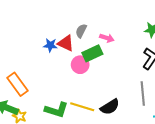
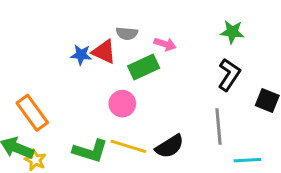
gray semicircle: (81, 31) -> (127, 33), turned -112
pink circle: (80, 65) -> (122, 104), moved

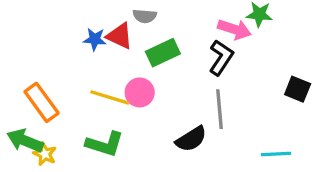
pink arrow: (165, 44) -> (234, 29), moved, size x1.4
black L-shape: (229, 75) -> (221, 58), moved
gray line: (218, 127) -> (219, 109), moved
yellow line: (128, 146) -> (110, 97), moved

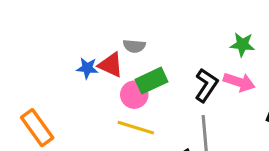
pink arrow: (234, 29) -> (239, 82), moved
pink circle: (140, 92) -> (134, 95), moved
yellow line: (110, 97) -> (136, 128), moved

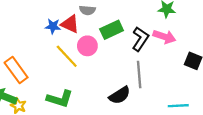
green rectangle: (151, 81) -> (112, 30), moved
yellow line: (136, 128) -> (67, 56), moved, turned 30

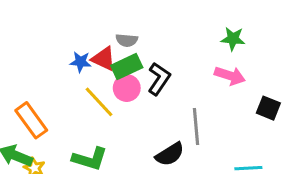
green rectangle: (112, 30) -> (127, 66), moved
black L-shape: (140, 39) -> (159, 79), moved

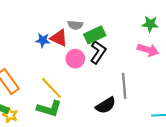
green rectangle: (127, 66) -> (95, 35), moved
yellow line: (99, 102) -> (51, 88), moved

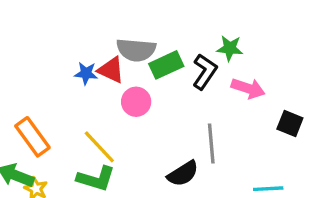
green star: (150, 24) -> (230, 48), moved
gray semicircle: (75, 25) -> (136, 50), size x1.6
black L-shape: (98, 52) -> (205, 72), moved

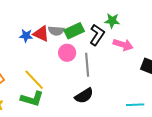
gray semicircle: (136, 50) -> (56, 31), moved, size x0.7
pink circle: (136, 102) -> (67, 53), moved
gray line: (211, 144) -> (87, 65), moved

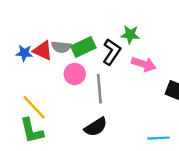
green L-shape: (32, 99) -> (32, 131), turned 60

